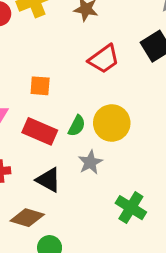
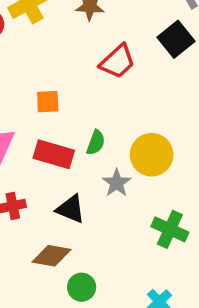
yellow circle: (112, 123) -> (152, 155), moved

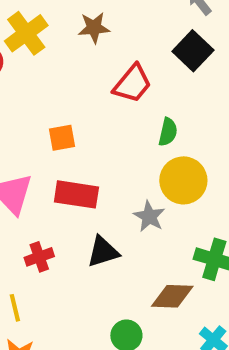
green semicircle: (96, 143) -> (168, 132), moved
black triangle: (71, 209) -> (103, 252), turned -32
brown diamond: (51, 256) -> (172, 296), moved

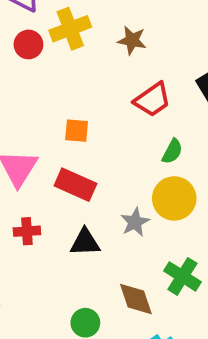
brown diamond: (172, 296) -> (136, 299), turned 54

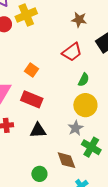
brown star: (132, 40) -> (79, 20), moved
orange square: (77, 131) -> (31, 70), turned 32
gray star: (135, 222) -> (76, 128), moved

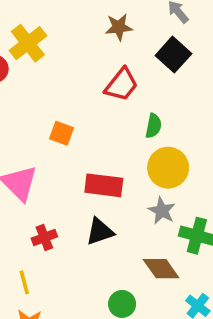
red rectangle: (32, 99) -> (104, 185), moved

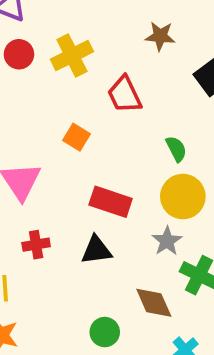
yellow cross: (28, 43) -> (72, 55), moved
red trapezoid: (121, 85) -> (125, 95), moved, turned 105
green semicircle: (154, 126) -> (176, 149), turned -50

